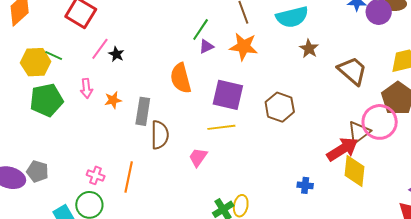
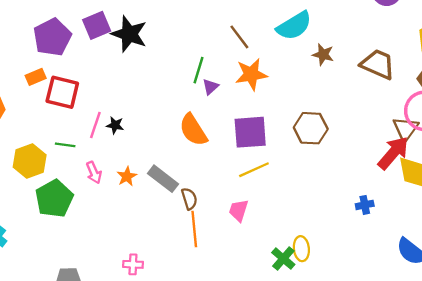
green line: (54, 56) -> (65, 145), moved
gray rectangle: (143, 111) -> (163, 179), turned -44
brown semicircle: (160, 135) -> (189, 199), size x0.7
orange line: (129, 177) -> (194, 229), moved

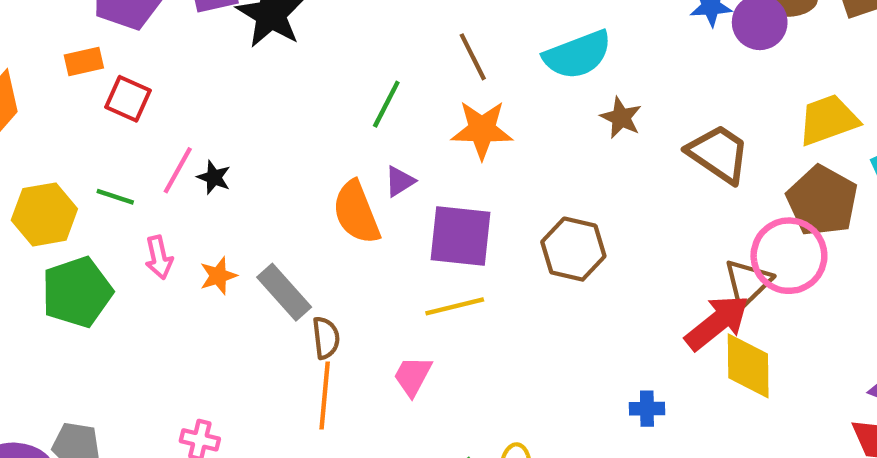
purple triangle: (210, 87) -> (400, 181), moved
red square: (62, 92) -> (128, 99), size x0.7

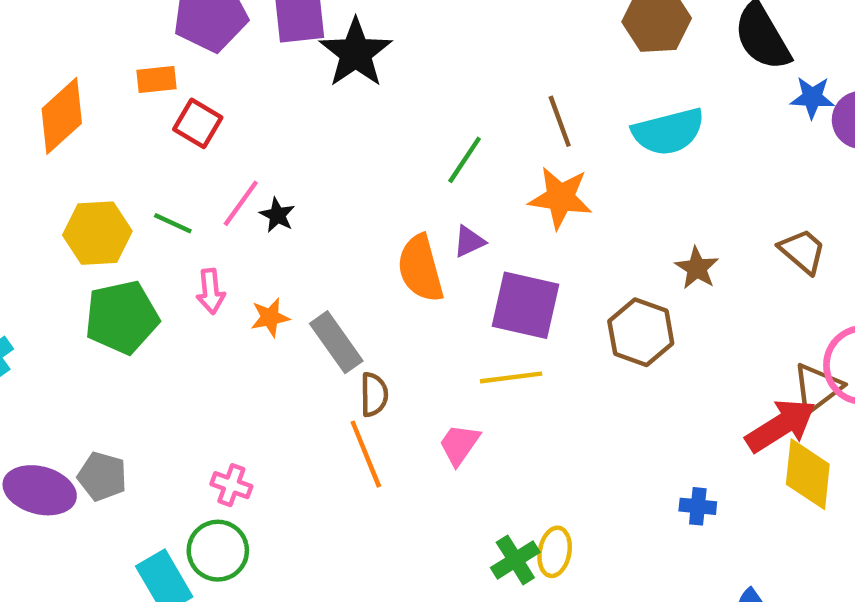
brown star: (621, 118) -> (697, 268), moved
brown trapezoid: (718, 154) -> (802, 251), size x0.7
orange line: (325, 395) -> (366, 454), turned -34

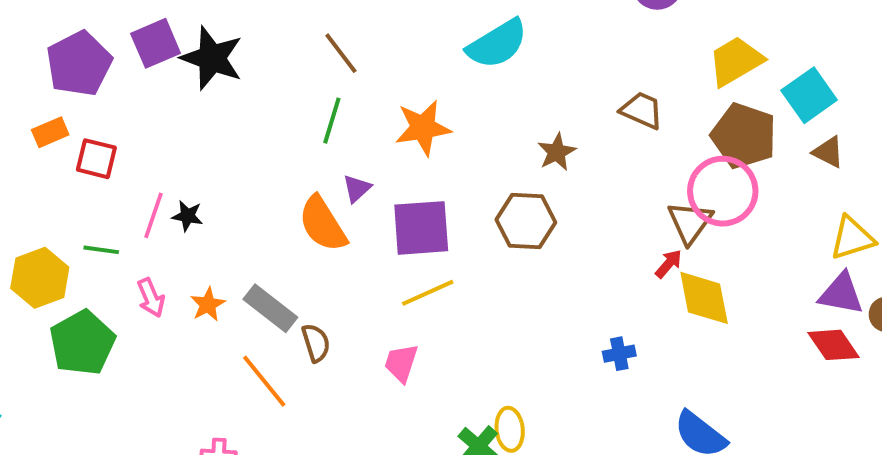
brown line: (560, 121) -> (341, 53), moved
brown star: (697, 268) -> (557, 152), turned 30
red arrow: (781, 426) -> (669, 264), size x0.5
orange line: (366, 454) -> (264, 381), moved

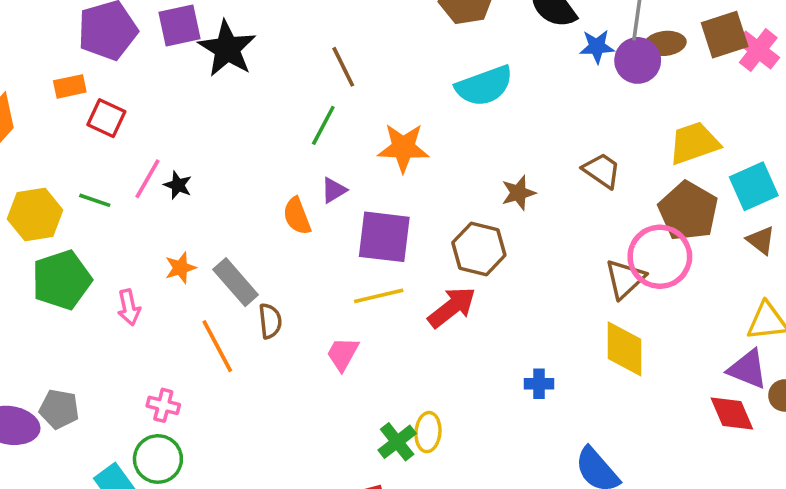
orange semicircle: (323, 224) -> (297, 216), size x0.7
red arrow: (669, 264) -> (452, 307), moved, size x1.8
pink arrow: (151, 298) -> (129, 307), moved

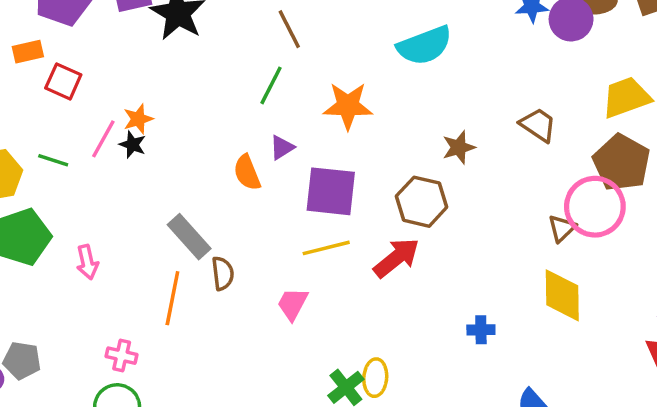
orange star: (180, 268) -> (138, 119), moved
brown triangle: (625, 279) -> (562, 228), size x0.7
orange line: (217, 346) -> (172, 298), turned 40

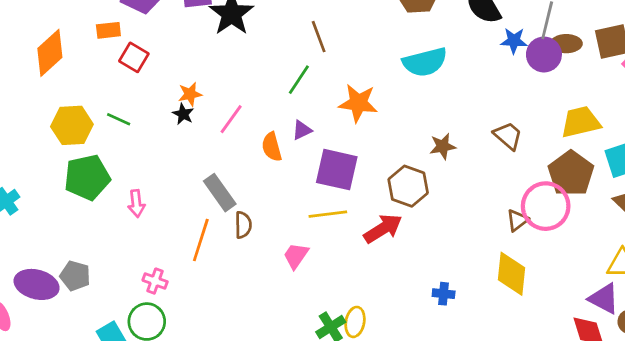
pink line: (103, 139) -> (231, 119), moved

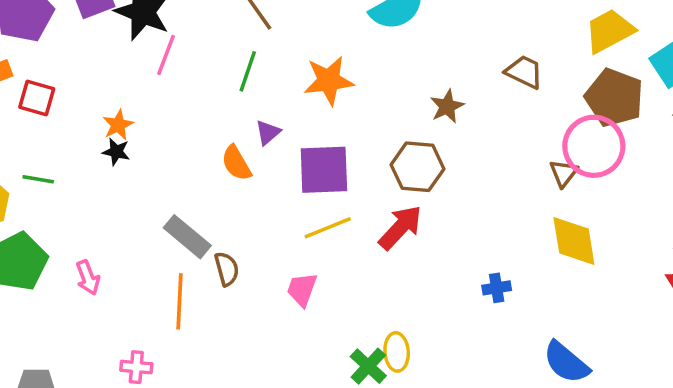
pink line: (231, 119) -> (166, 55), moved

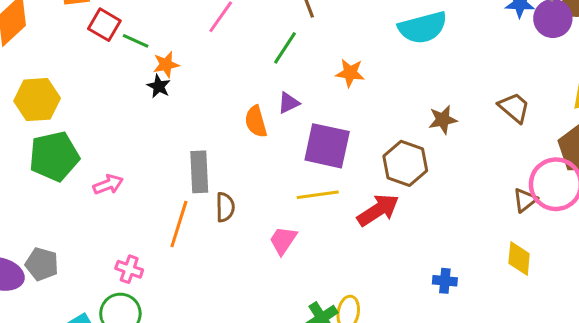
orange star: (329, 81) -> (350, 73), size x0.7
green line: (38, 179) -> (136, 41), moved
gray rectangle: (187, 237) -> (199, 172), turned 33
yellow diamond: (574, 241) -> (519, 258), size x0.7
pink arrow: (88, 278) -> (108, 185), turned -104

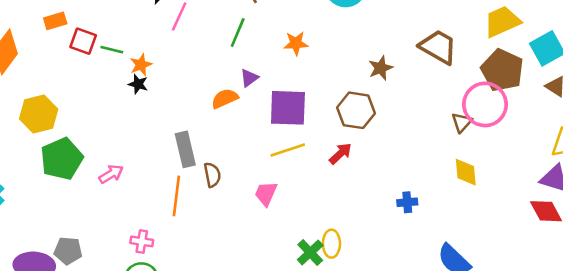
brown trapezoid: (514, 108) -> (438, 47), size x1.4
orange semicircle: (256, 122) -> (225, 98), turned 92
red arrow: (378, 210) -> (340, 153), size x0.7

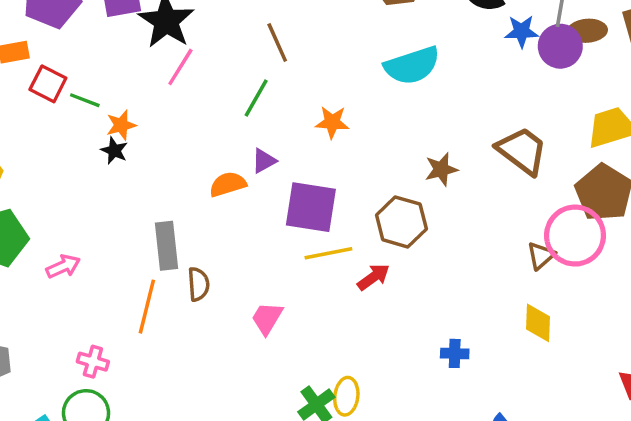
yellow line: (288, 150) -> (328, 253), moved

